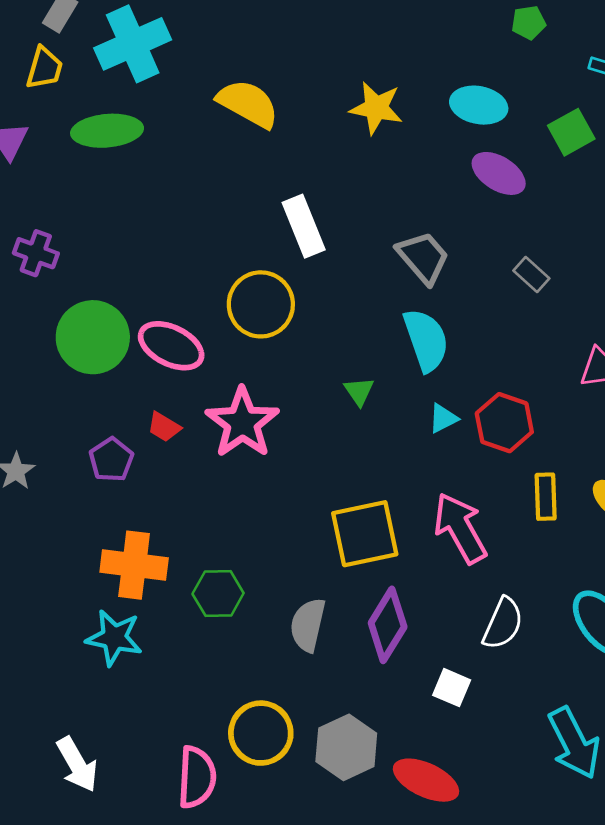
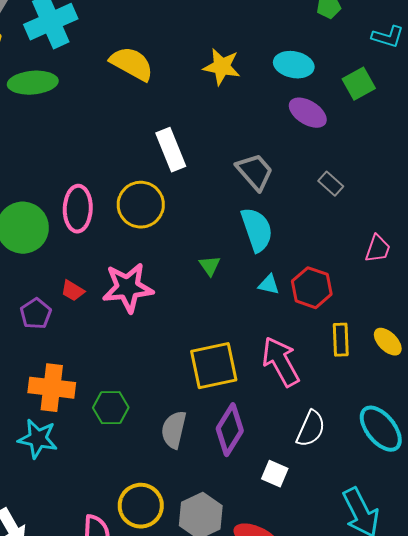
pink ellipse: (171, 346) -> (78, 209), moved, turned 66
cyan triangle: (443, 418) -> (269, 285), turned 40
pink star: (242, 423) -> (128, 288), turned 30

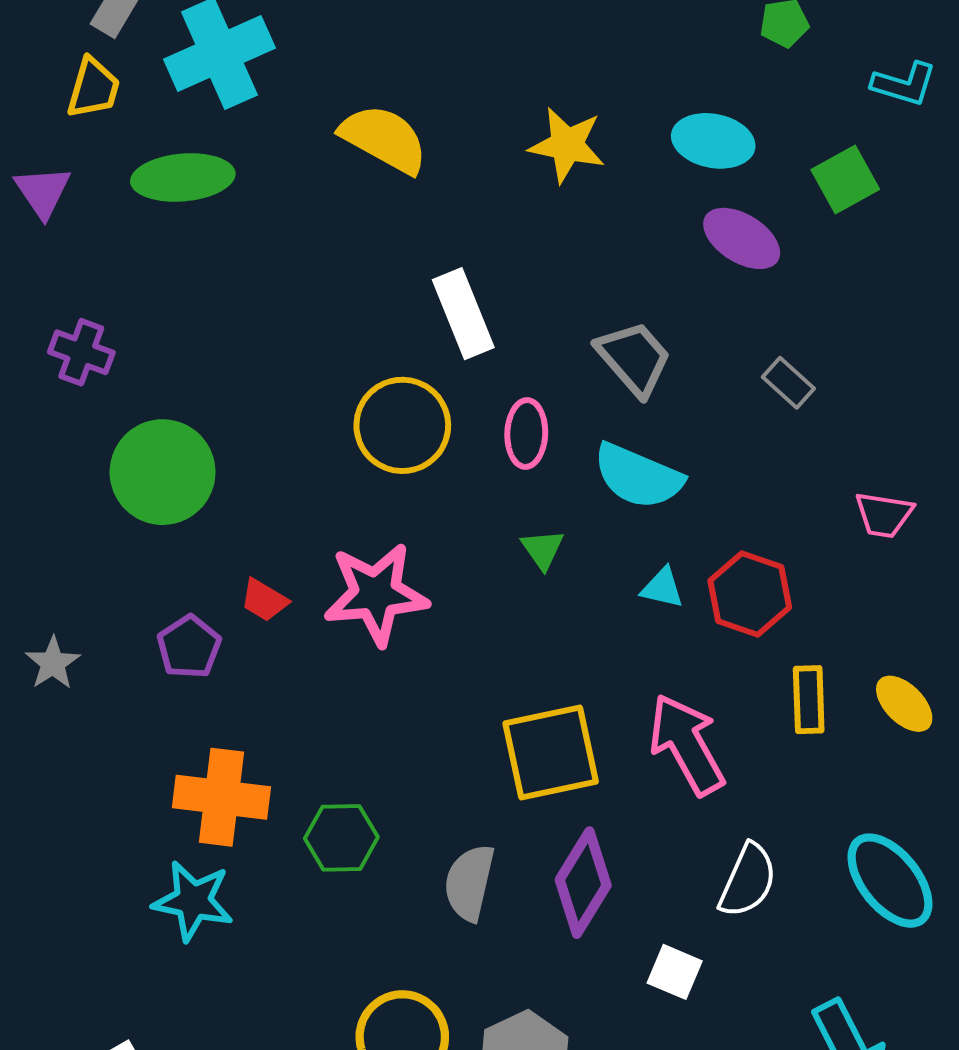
pink ellipse: (78, 209) -> (526, 434), moved, size x0.7
cyan semicircle: (257, 230) -> (638, 476), turned 132
pink trapezoid: (378, 249) -> (884, 515), turned 80

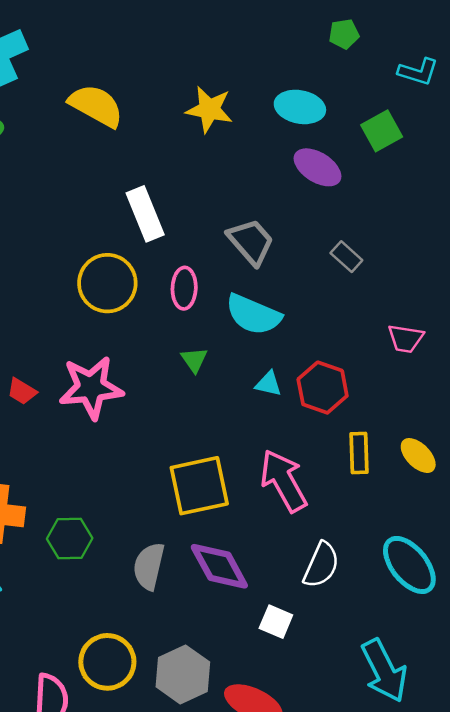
purple diamond: (583, 883) -> (219, 566), turned -60

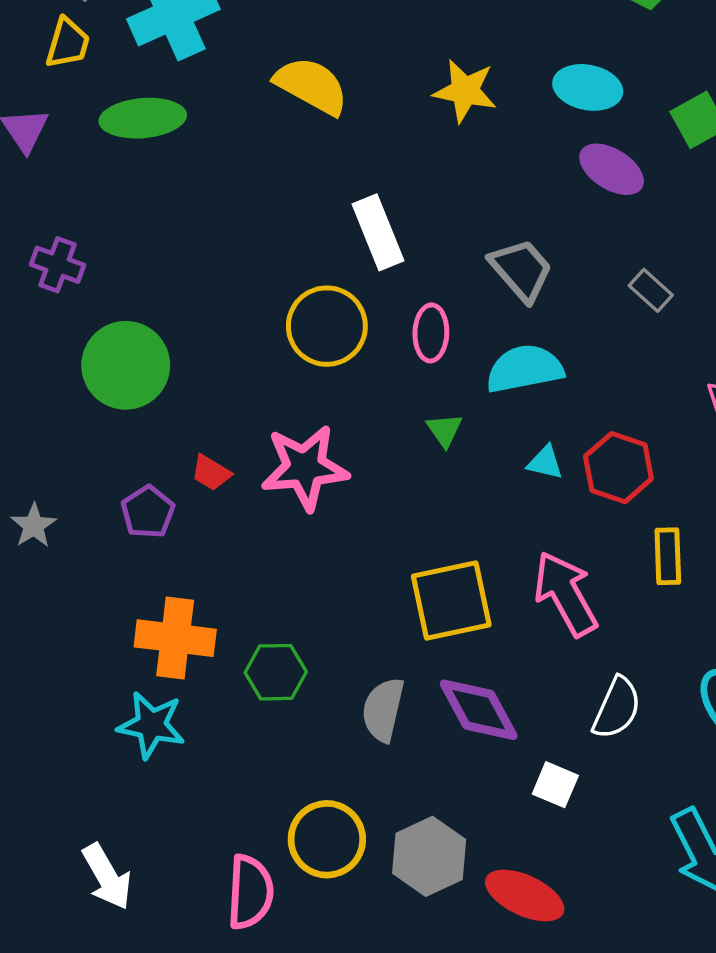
cyan semicircle: (253, 315) -> (525, 369), turned 146

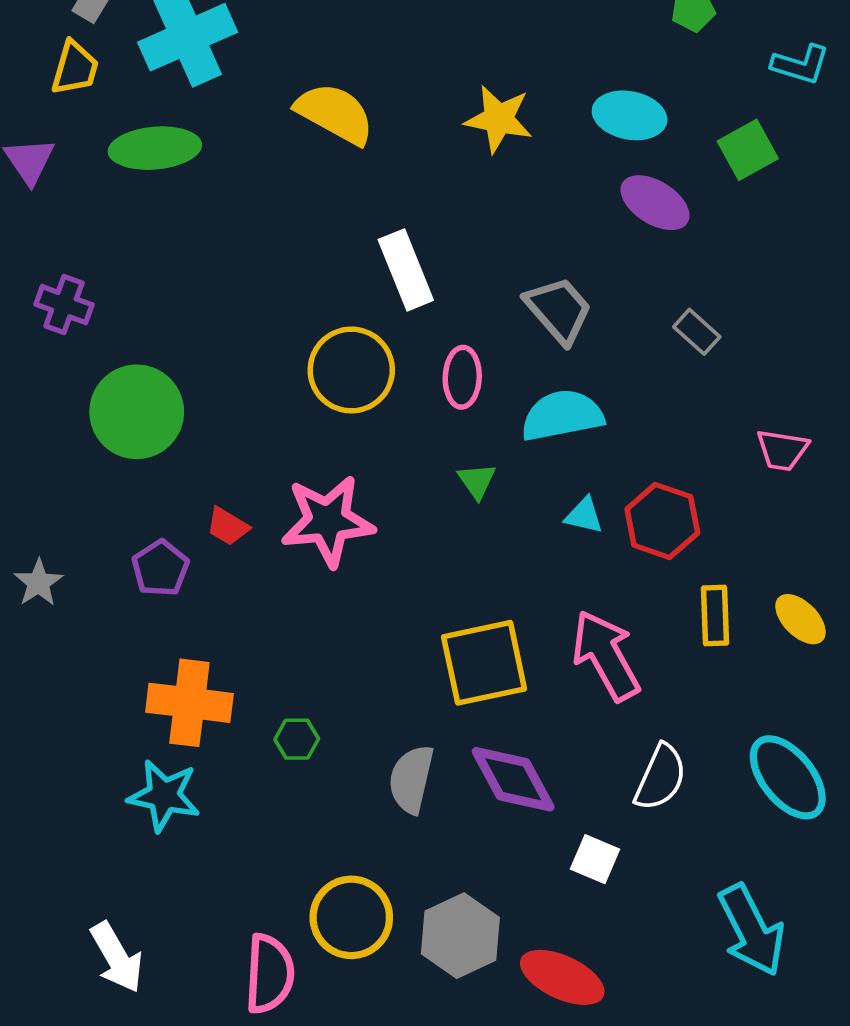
green hexagon: (276, 672) -> (297, 739), size x0.7

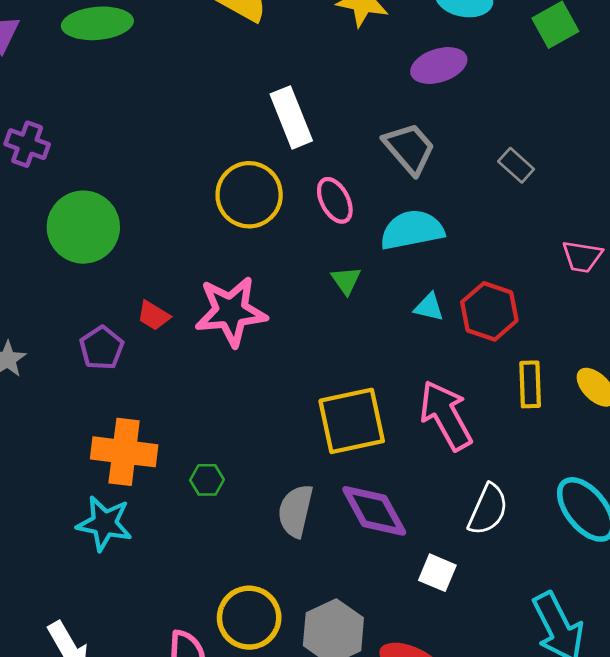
purple ellipse: (655, 203) -> (439, 66), moved, turned -50
pink ellipse: (462, 377) -> (335, 200), turned -30

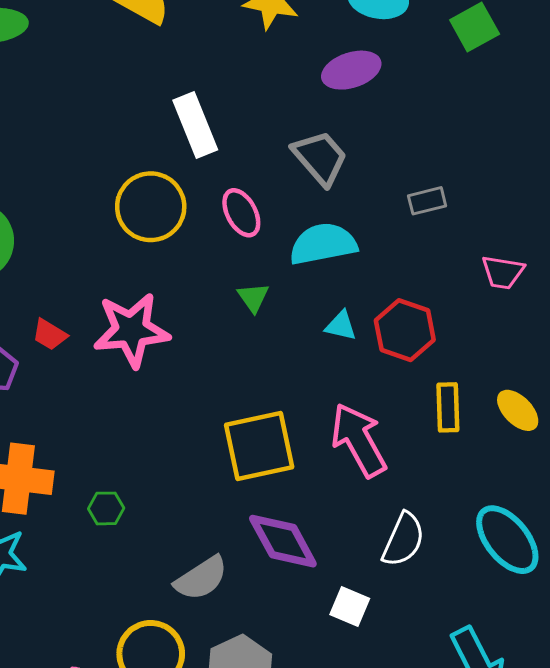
gray rectangle: (516, 165) -> (427, 201), moved, turned -56
gray semicircle: (295, 511) -> (201, 578), moved, turned -136

